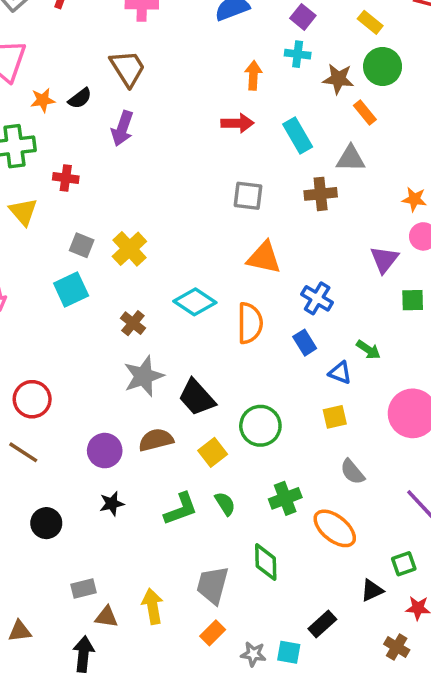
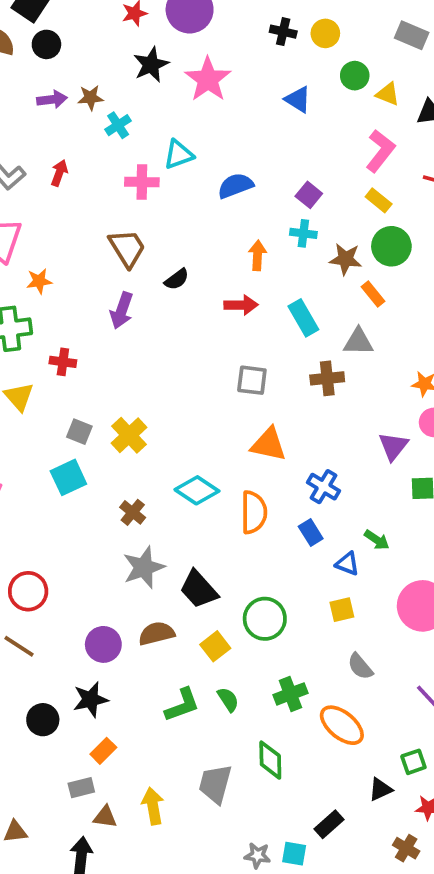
black semicircle: (80, 98) -> (177, 279), moved
black star: (112, 504) -> (90, 699), moved, size x1.4
orange rectangle: (213, 633) -> (103, 751), moved

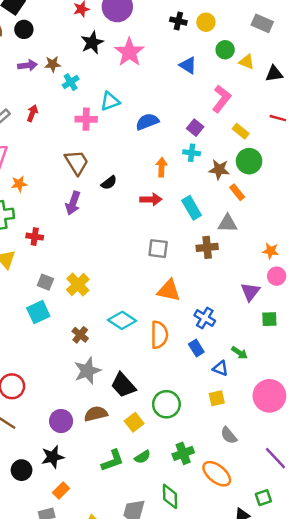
pink L-shape: (380, 151) -> (222, 99), moved
green semicircle: (228, 699) -> (142, 457), turned 91

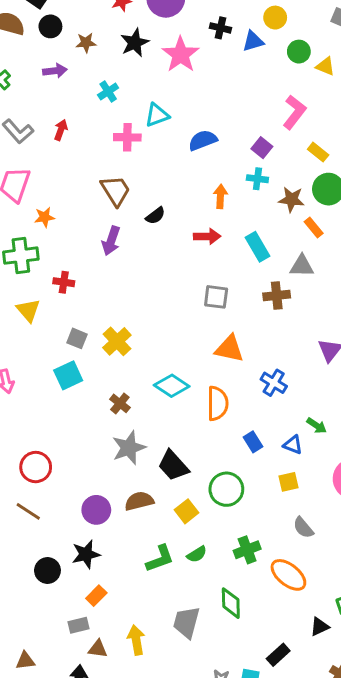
black cross: (178, 21) -> (220, 28), moved
brown star: (53, 64) -> (86, 43), moved
blue triangle: (188, 65) -> (253, 41), moved, turned -48
blue rectangle: (196, 348) -> (253, 442), moved

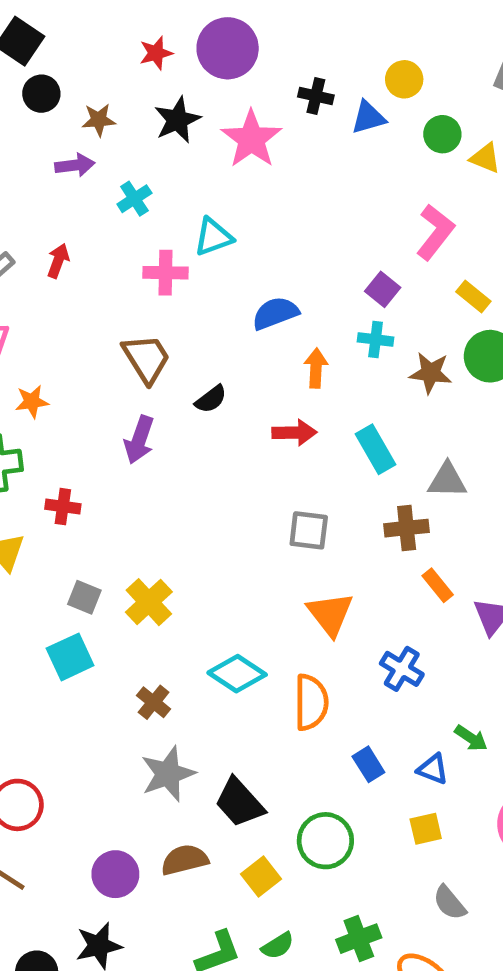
purple arrow: (55, 71) -> (75, 165), moved
blue semicircle: (203, 140) -> (275, 313), moved
orange rectangle: (314, 227) -> (438, 585), moved
orange triangle: (229, 349) -> (330, 614), turned 40

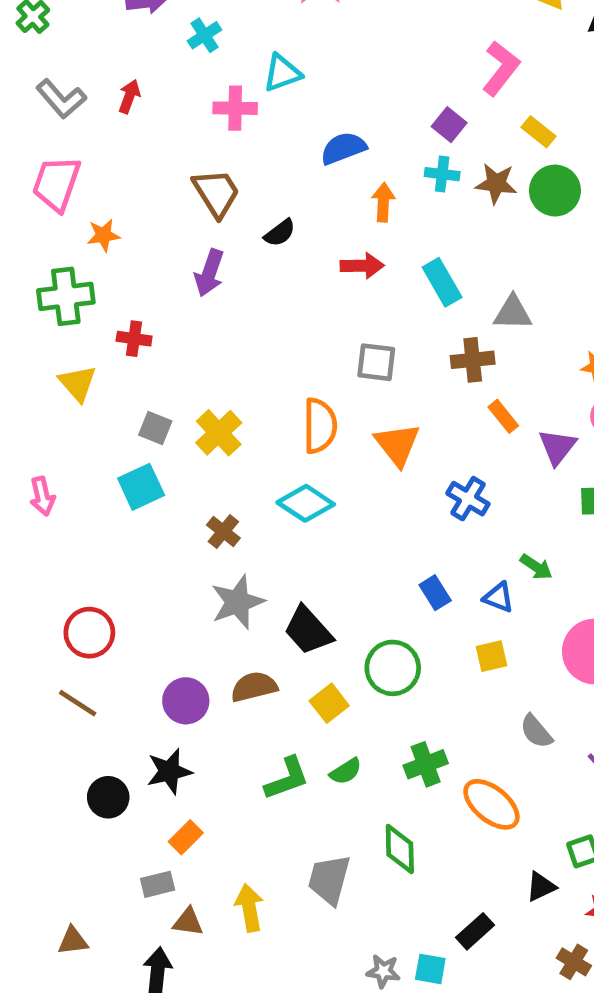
brown star: (430, 373) -> (496, 183), moved
orange semicircle: (311, 702) -> (320, 426), moved
gray semicircle: (450, 903) -> (536, 731), moved

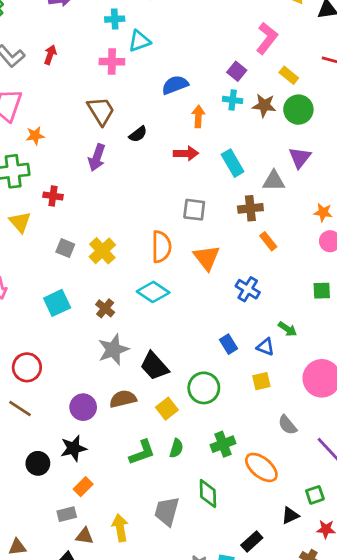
cyan cross: (205, 35) -> (115, 19), moved, turned 30
purple triangle: (557, 447) -> (300, 158), moved
cyan square: (141, 487) -> (57, 303), moved
green semicircle: (346, 771) -> (176, 448), turned -42

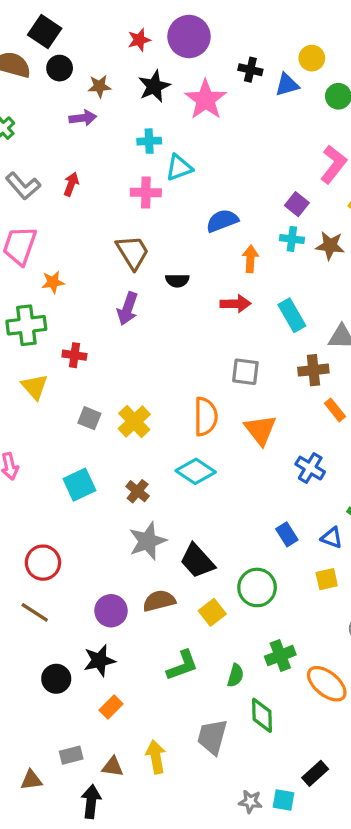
black semicircle: (138, 134) -> (177, 280), turned 36
green semicircle: (176, 448) -> (235, 675), moved
gray rectangle: (67, 514) -> (71, 755), moved

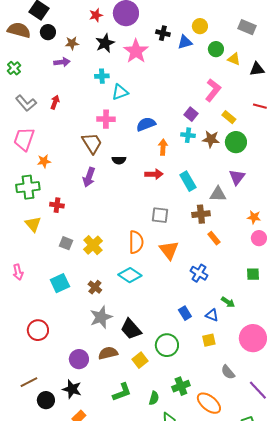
pink cross: (146, 193) -> (106, 119), moved
brown line: (35, 612) -> (29, 382), moved, turned -60
black star: (99, 661) -> (72, 389), turned 30

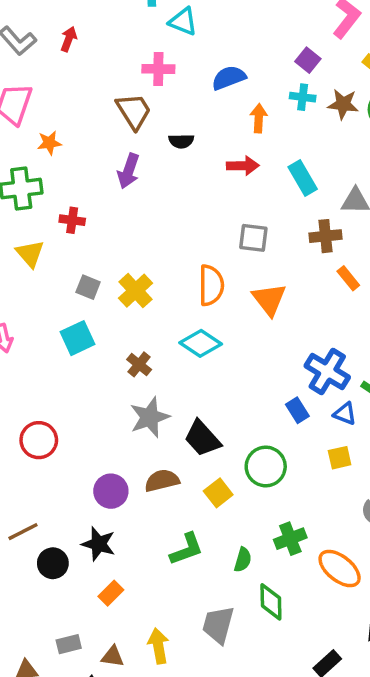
cyan triangle: (120, 92) -> (183, 21), turned 42
blue cross: (199, 273) -> (327, 371), moved, size x1.4
cyan square: (60, 283) -> (77, 338), moved

